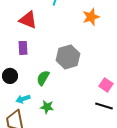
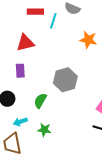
orange star: (91, 17) -> (88, 40), turned 30
red triangle: (28, 20) -> (25, 43), turned -36

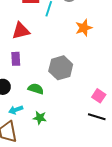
orange star: (88, 40) -> (84, 28), turned -30
green semicircle: (40, 101) -> (36, 89), turned 77

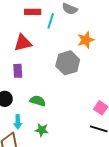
gray hexagon: (61, 68) -> (68, 63), moved
cyan arrow: (16, 110) -> (18, 122), turned -72

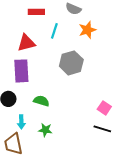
cyan line: (51, 21) -> (54, 31), moved
orange star: (86, 40) -> (87, 30), moved
purple rectangle: (18, 71) -> (21, 71), size x1.6

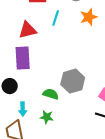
gray hexagon: (71, 63) -> (73, 81), moved
green semicircle: (41, 101) -> (51, 94), moved

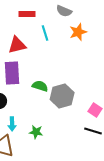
cyan line: (56, 18) -> (45, 33), turned -35
green semicircle: (51, 94) -> (40, 86), moved

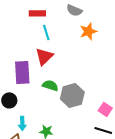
cyan line: (45, 33) -> (46, 32), moved
red triangle: (17, 45) -> (44, 56), moved, turned -30

